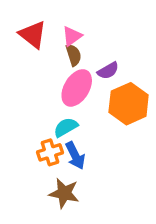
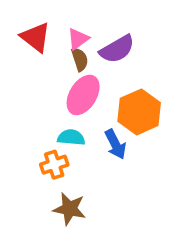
purple semicircle: (108, 71) -> (117, 49), moved, size x1.5
cyan semicircle: (66, 127) -> (71, 137), turned 35
blue arrow: (75, 156) -> (115, 144), moved

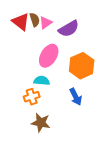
brown semicircle: (80, 59) -> (35, 20), moved
blue arrow: (115, 144) -> (76, 97), moved

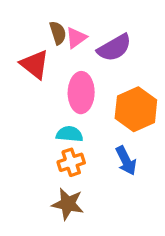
red triangle: (21, 22) -> (35, 64), moved
pink ellipse: (49, 56) -> (81, 93), turned -30
orange cross: (32, 97) -> (71, 162), moved

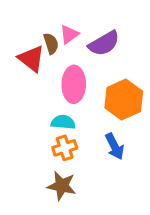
brown semicircle: (58, 33) -> (51, 43), moved

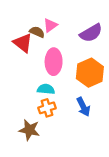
brown semicircle: (51, 43) -> (37, 32), turned -48
purple semicircle: (104, 43) -> (91, 33), moved
brown star: (62, 186) -> (29, 130), moved

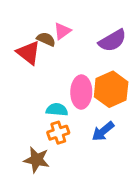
pink ellipse: (54, 62) -> (81, 92), moved
blue arrow: (83, 107) -> (103, 131), turned 78

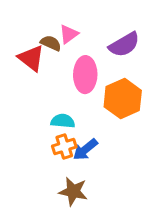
pink ellipse: (81, 92) -> (85, 75), moved
blue arrow: (103, 131) -> (85, 149), moved
brown star: (37, 160) -> (73, 191), moved

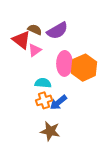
pink triangle: (69, 34) -> (35, 50), moved
purple semicircle: (124, 45) -> (57, 31), moved
pink ellipse: (85, 75) -> (65, 63), moved

